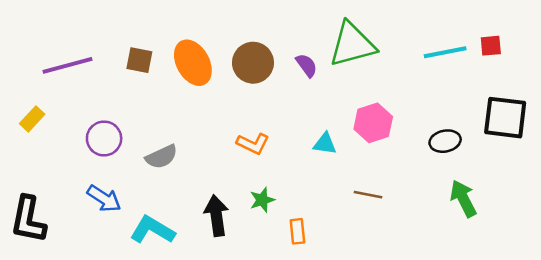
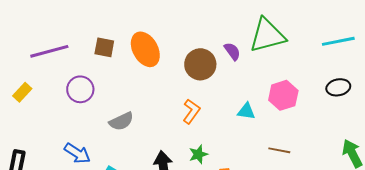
brown circle: (253, 63) -> (200, 64), moved
purple circle: (104, 138) -> (80, 89), moved
black ellipse: (445, 141) -> (338, 87), moved
orange L-shape: (253, 144) -> (191, 111), turned -80

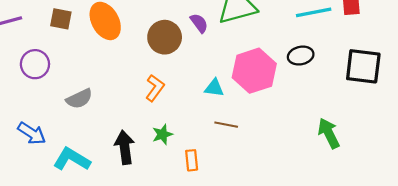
black ellipse: (338, 87) -> (301, 56), moved
pink hexagon: (283, 95) -> (254, 71), size x1.4
brown line: (279, 150) -> (226, 125), moved

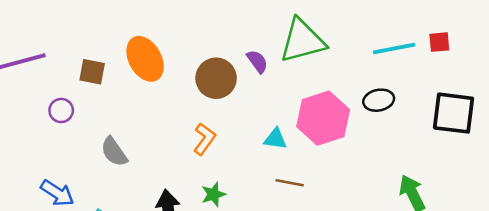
brown square: (61, 19) -> (92, 72), moved
purple circle: (35, 64) -> (61, 110), size x0.7
gray semicircle: (79, 99) -> (114, 152), turned 80

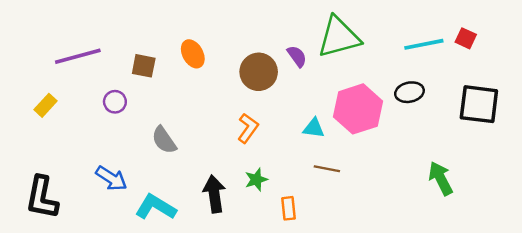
red square: (439, 42) -> (466, 38), turned 30
orange ellipse: (145, 59) -> (193, 54), size x0.7

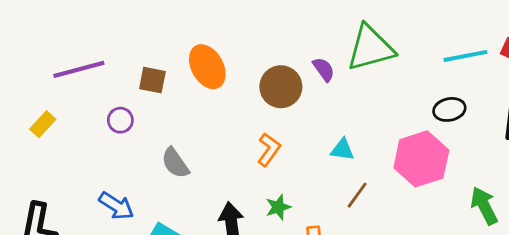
orange ellipse: (193, 54) -> (207, 67), size x1.4
pink hexagon: (358, 109) -> (421, 159), moved
brown line: (327, 169) -> (357, 195), turned -65

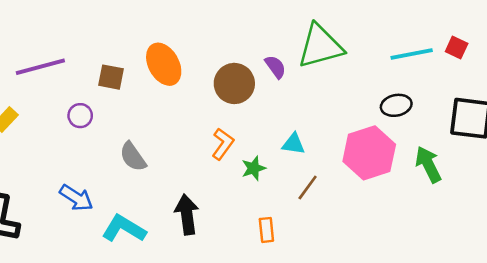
green arrow: (484, 206) -> (428, 164), moved
green star: (278, 207) -> (254, 168), moved

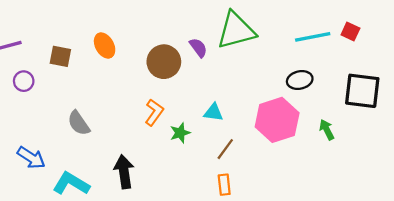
orange ellipse: (164, 64) -> (105, 46), size x0.7
purple circle: (80, 116) -> (24, 81), moved
green arrow: (428, 164) -> (327, 130), size x0.7
orange rectangle: (266, 230) -> (224, 185), moved

